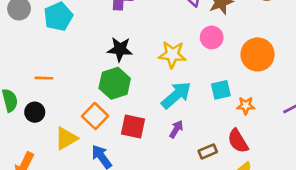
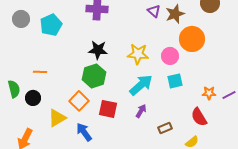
pink circle: (212, 37) -> (170, 56), moved
orange circle: (258, 54) -> (192, 39), moved
orange star: (246, 106) -> (209, 93), moved
red semicircle: (238, 141) -> (199, 117), moved

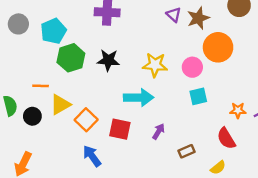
green hexagon: (94, 76) -> (71, 58), moved
cyan arrow: (141, 85) -> (139, 98), moved, turned 40
yellow triangle: (57, 118) -> (60, 105), moved

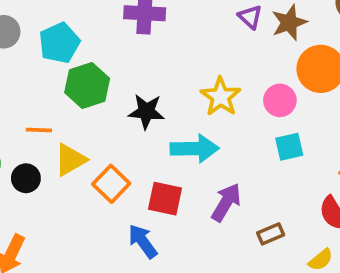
black star: (108, 60) -> (146, 111), moved
yellow star: (155, 65) -> (221, 97), turned 30
purple arrow: (158, 131) -> (226, 202), size x1.5
blue arrow: (92, 156) -> (143, 241), moved

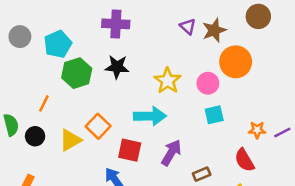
black star: (146, 111) -> (117, 67), moved
orange line: (39, 130) -> (44, 103), turned -66
yellow triangle: (70, 160) -> (70, 140), moved
orange square: (111, 184) -> (98, 126), moved

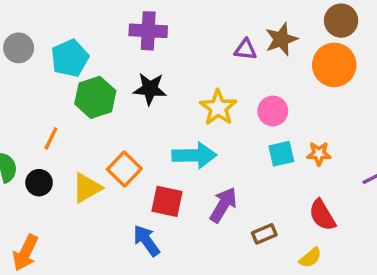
purple triangle: (188, 26) -> (245, 50), moved, turned -36
orange circle: (236, 62) -> (334, 65), moved
orange star: (257, 130) -> (319, 154), moved

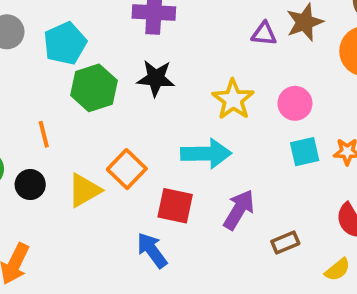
orange line: (51, 138) -> (44, 134), turned -40

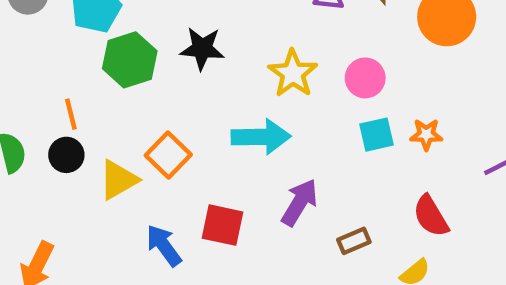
black circle: (30, 185) -> (66, 155), moved
red square: (175, 206) -> (223, 225), moved
blue arrow: (152, 250) -> (164, 245), moved

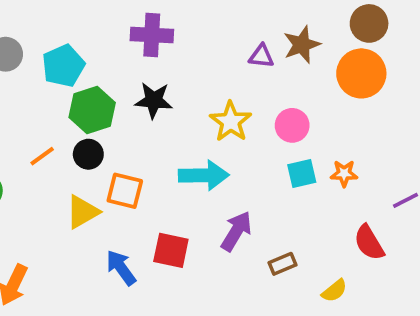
orange line: (71, 114) -> (42, 156), turned 68
black circle: (66, 155) -> (88, 154), moved
orange square: (168, 155) -> (125, 191), turned -30
red semicircle: (431, 216) -> (369, 243), moved

